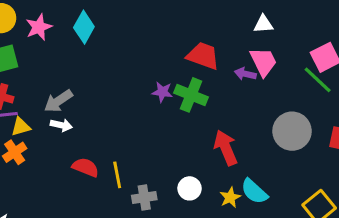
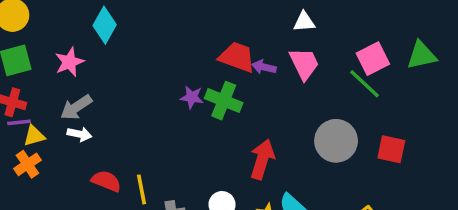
pink star: (39, 27) -> (69, 62), moved
purple arrow: (245, 74) -> (264, 67), moved
red arrow: (226, 148) -> (262, 159), turned 40

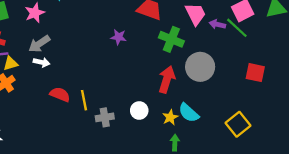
purple arrow: (264, 67) -> (217, 24), moved
green cross: (224, 101) -> (171, 39), moved
gray circle: (336, 141) -> (200, 67), moved

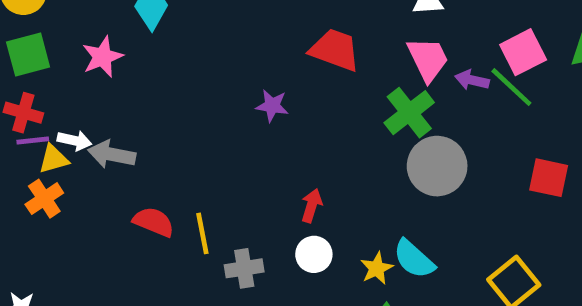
green cross: (171, 39) -> (409, 113), moved, turned 30
gray arrow: (39, 44) -> (112, 154), moved, turned 45
white arrow: (42, 62) -> (75, 140), moved
red arrow: (167, 79) -> (312, 206), moved, size x0.6

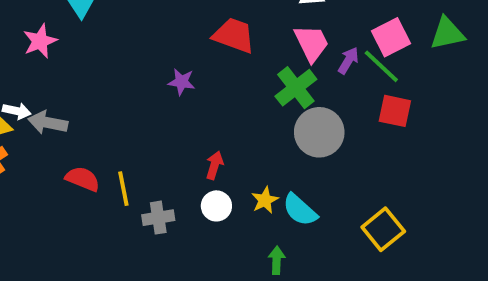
purple arrow: (472, 80) -> (348, 61), turned 108
red square: (549, 178) -> (395, 111), moved
yellow star: (377, 268) -> (265, 200), moved

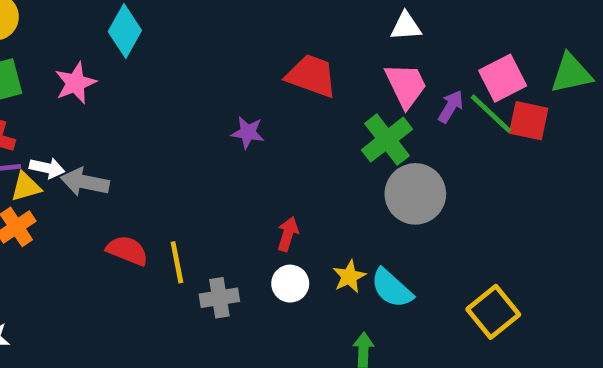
red square: (395, 111) -> (529, 121), moved

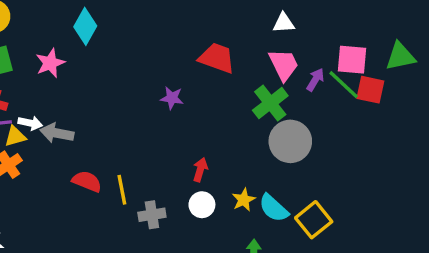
pink square: (503, 78) -> (352, 60), turned 32
yellow square: (493, 312) -> (314, 220), moved

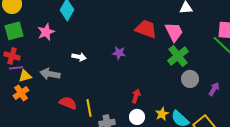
pink trapezoid: (284, 65) -> (174, 32), moved
purple arrow: (315, 80) -> (214, 89), moved
white arrow: (30, 123) -> (79, 57), moved
gray circle: (290, 141) -> (190, 79), size x0.7

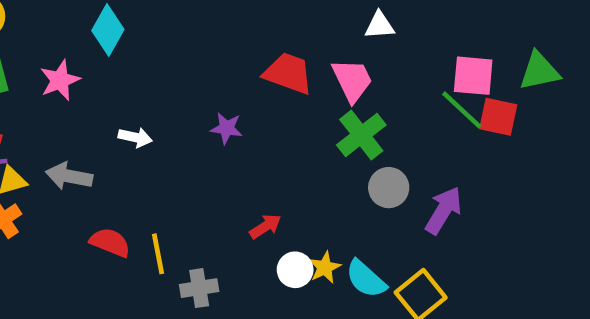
purple arrow: (214, 89) -> (443, 210), size x1.5
red arrow: (136, 96) -> (265, 226), turned 40
white circle: (137, 117) -> (295, 270), moved

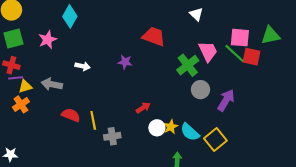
white triangle: (380, 25) -> (196, 14), turned 48
pink trapezoid: (352, 80) -> (208, 51), moved

